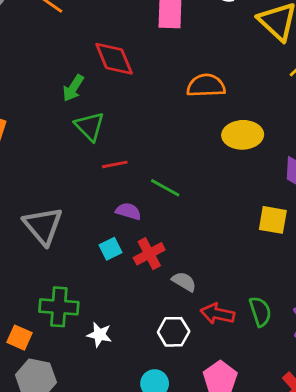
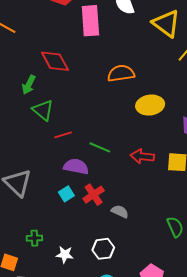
purple semicircle: (128, 211) -> (76, 167), size x1.4
green cross: (59, 307) -> (34, 238), size x0.6
red arrow: (218, 314) -> (142, 156), moved
white hexagon: (174, 332) -> (103, 249), moved

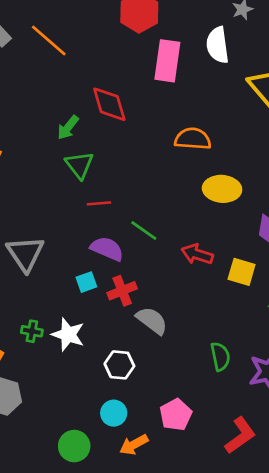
gray semicircle: (120, 212) -> (152, 321), size x1.4
white star: (65, 255) -> (68, 335), moved, size x1.4

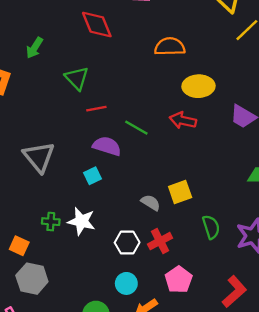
green arrow: (68, 128) -> (34, 48), moved
red arrow: (197, 254) -> (183, 120), moved
yellow square: (242, 272) -> (180, 192), moved, turned -30
red cross: (122, 291) -> (160, 241), moved
gray semicircle: (152, 321) -> (151, 203), size x0.7

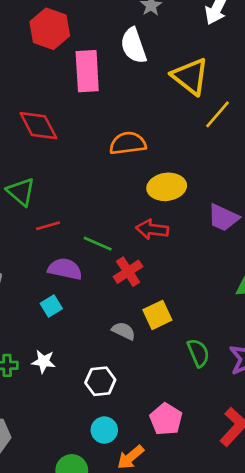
white star: (81, 221) -> (44, 361), size x0.7
red cross: (160, 241) -> (128, 272), moved

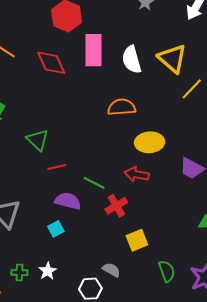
white semicircle: (134, 46) -> (132, 60), moved
red diamond: (38, 126) -> (51, 63), moved
gray semicircle: (124, 331) -> (111, 270), moved
white star: (44, 361) -> (48, 271), turned 30

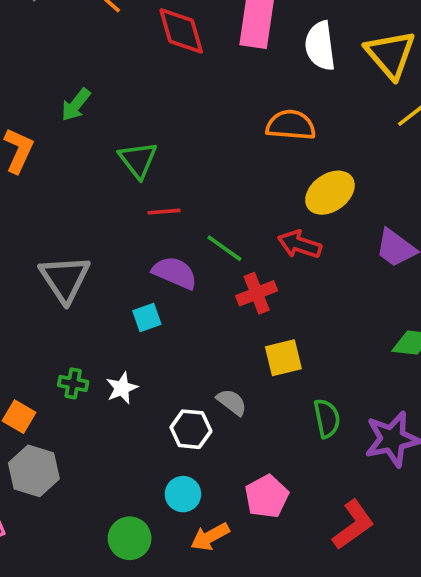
yellow ellipse: (150, 142) -> (330, 193), turned -40

